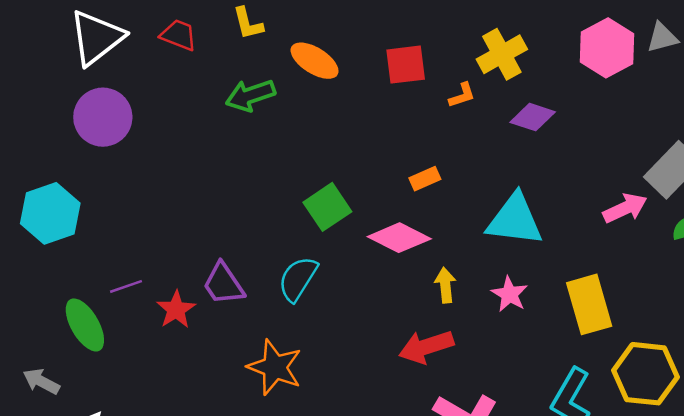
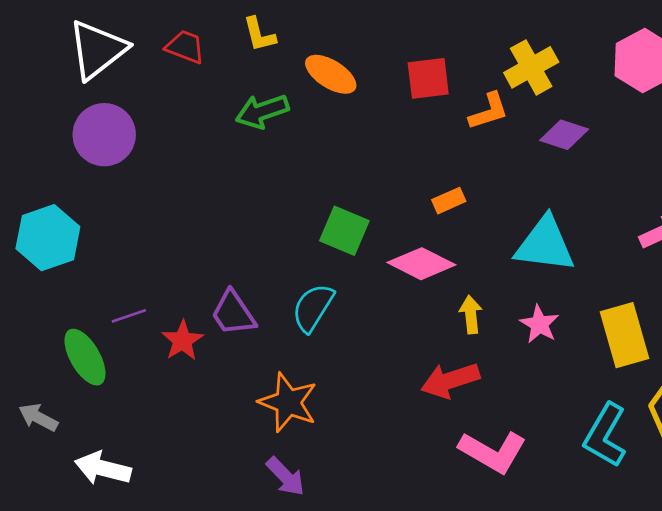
orange L-shape: (462, 95) -> (489, 111), size x1.4
green square: (327, 207) -> (344, 231), turned -33

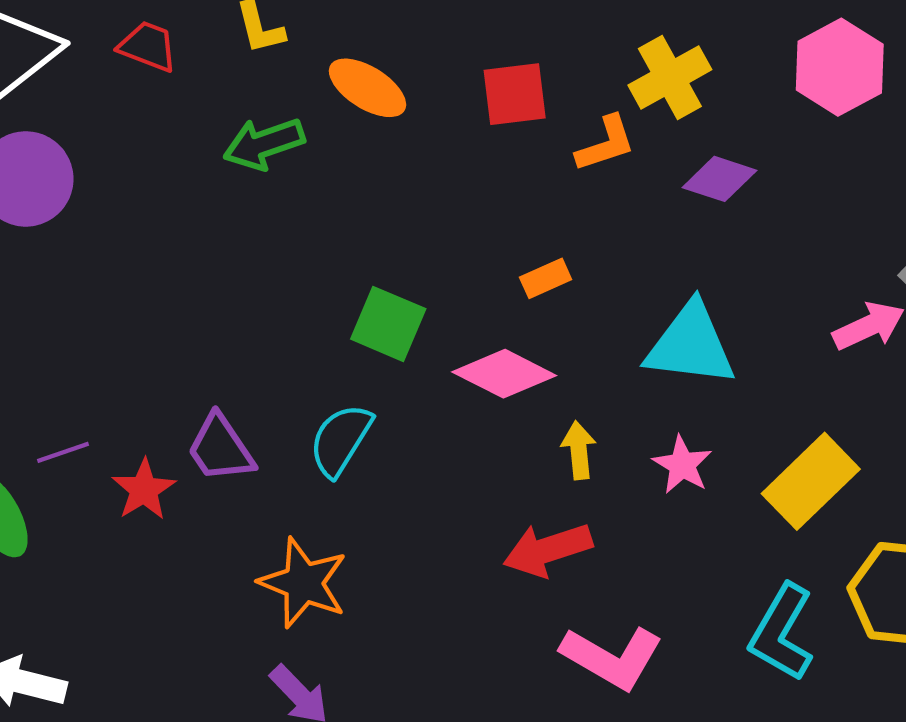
yellow rectangle: (625, 335) -> (811, 481), turned 62

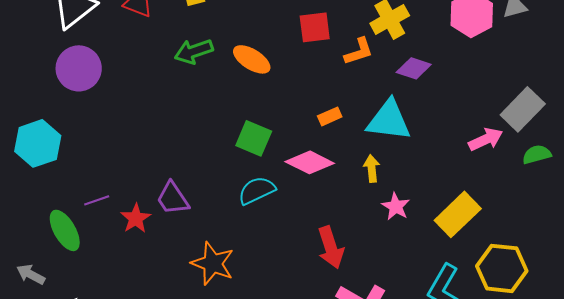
orange ellipse: (367, 88) -> (252, 59), moved
cyan triangle: (691, 345) -> (389, 120), moved
cyan semicircle: (341, 440) -> (257, 190), moved, turned 33
yellow arrow: (579, 450) -> (372, 168), moved
red arrow: (548, 550) -> (331, 247), turned -90

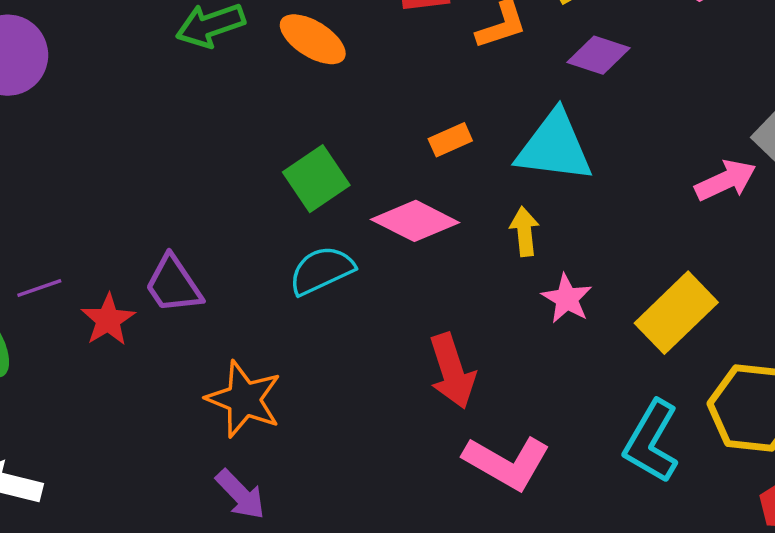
green square: (254, 138) -> (316, 179), turned 33

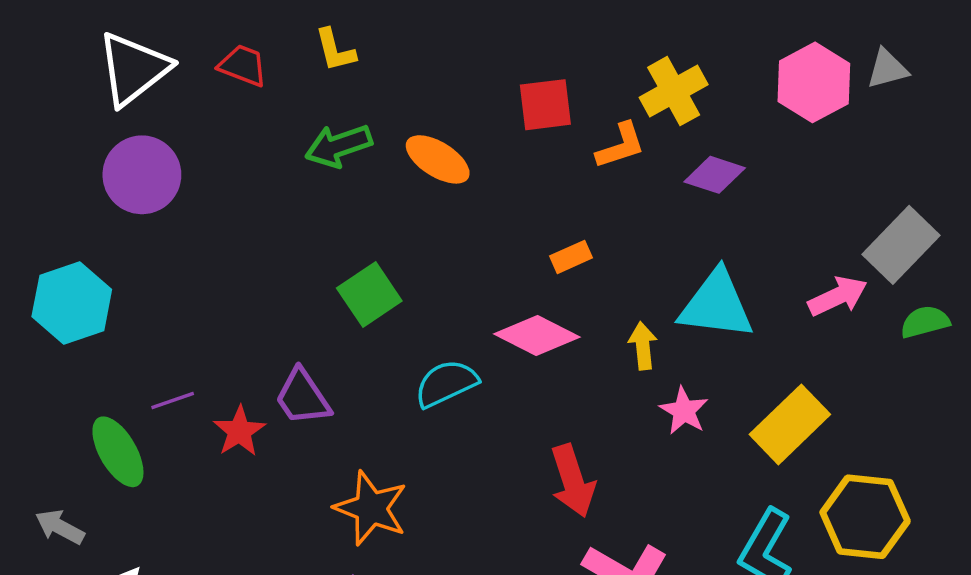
cyan triangle: (554, 147) -> (716, 305), moved
green square: (316, 179) -> (369, 294), moved

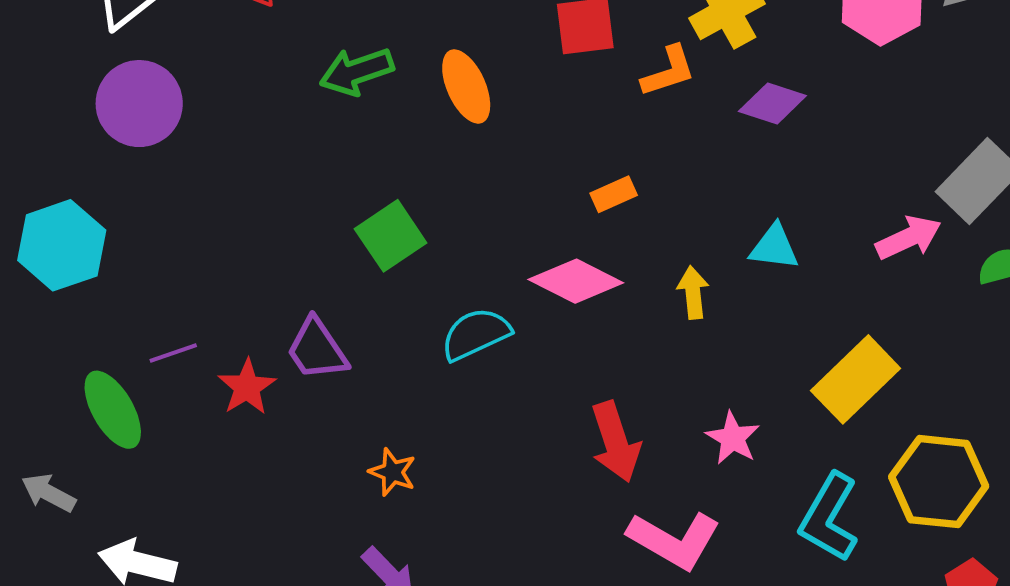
orange ellipse: (438, 159) -> (466, 87), turned 34
cyan triangle: (716, 305) -> (774, 247), size x0.6
pink star: (684, 411) -> (733, 438), moved
orange star: (371, 508) -> (392, 472), size x0.6

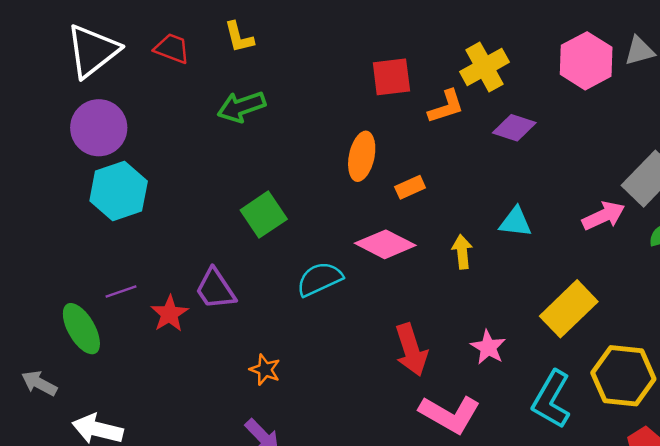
orange ellipse: (466, 87) -> (362, 156), moved, turned 36
cyan hexagon: (62, 245) -> (119, 191), moved

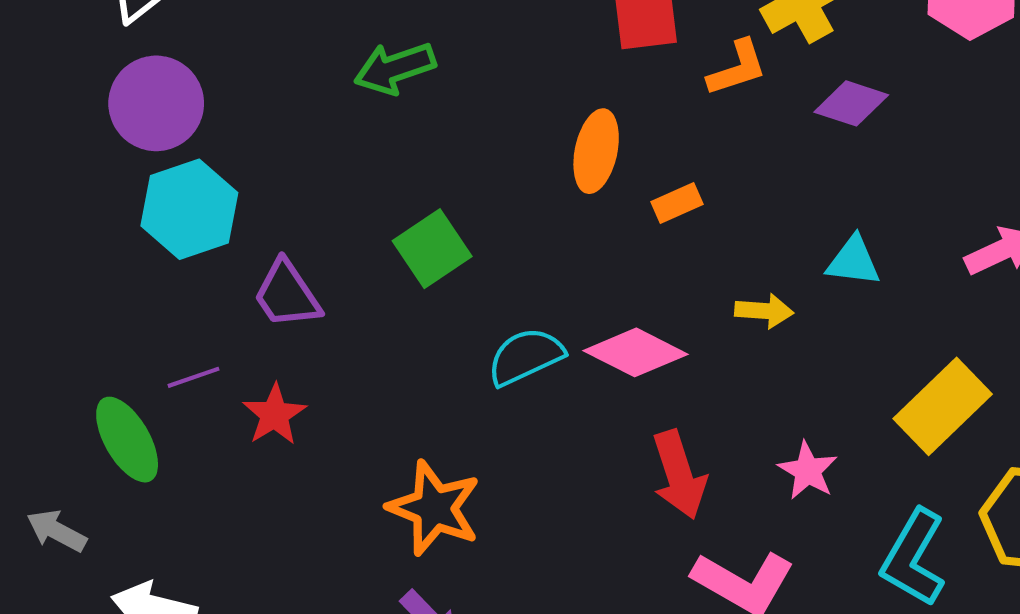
pink diamond: (385, 244) -> (636, 352), moved
yellow arrow: (462, 252) -> (764, 311), turned 100
purple trapezoid: (215, 289) -> (287, 294), moved
orange star: (265, 370) -> (434, 508), size x1.8

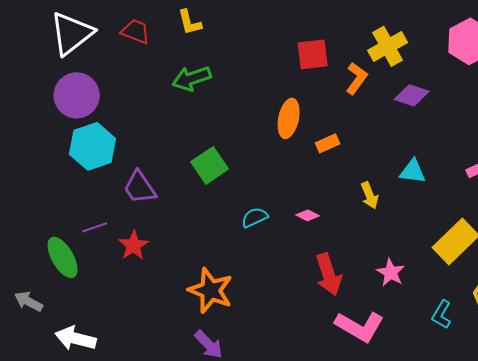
orange L-shape: (737, 68) -> (357, 78), turned -36
yellow arrow: (764, 311) -> (370, 195), turned 64
pink diamond: (636, 352) -> (308, 215), size x0.5
cyan semicircle: (526, 357) -> (255, 217), size x0.7
cyan L-shape: (914, 558) -> (442, 314), size x0.6

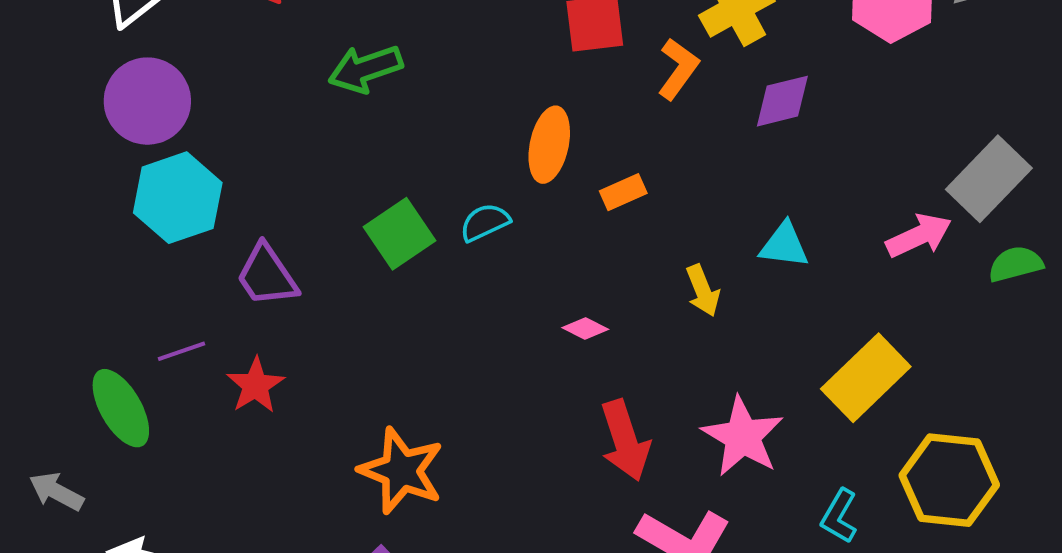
purple diamond: (412, 95) -> (782, 101), turned -32
cyan semicircle: (255, 217) -> (485, 222), moved
pink star: (391, 272) -> (743, 437), size x1.5

